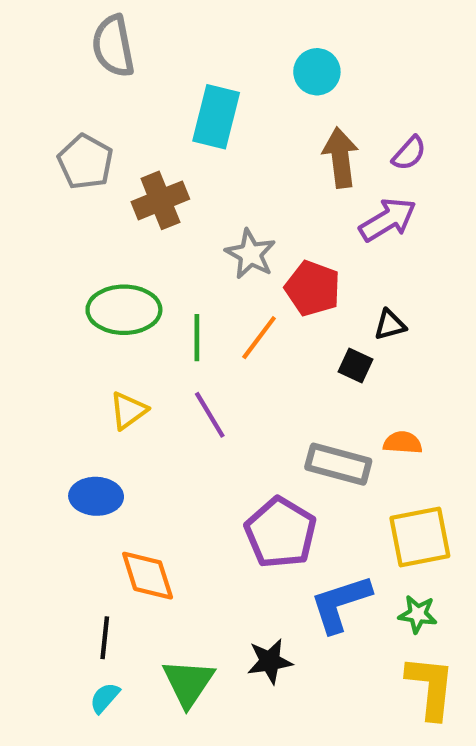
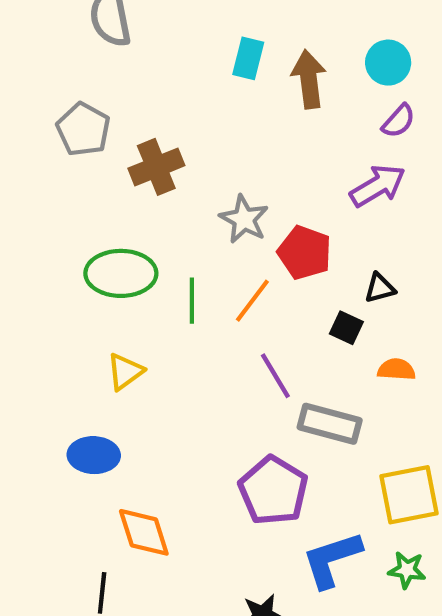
cyan circle: (317, 72) -> (388, 63), moved
cyan rectangle: (216, 117) -> (248, 58), moved, size x0.7
brown arrow: (341, 158) -> (309, 79), moved
purple line: (210, 415) -> (275, 376), moved
orange semicircle: (403, 443) -> (396, 369), moved

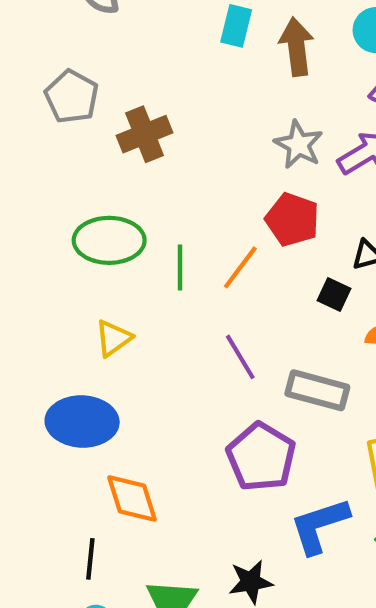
gray star: (244, 219) -> (299, 145), moved
purple line: (275, 376) -> (240, 357), moved
blue ellipse: (94, 455) -> (82, 421), size x1.4

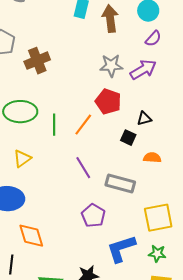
gray star: (299, 145) -> (111, 66), turned -30
purple pentagon: (261, 457) -> (93, 216), size x0.7

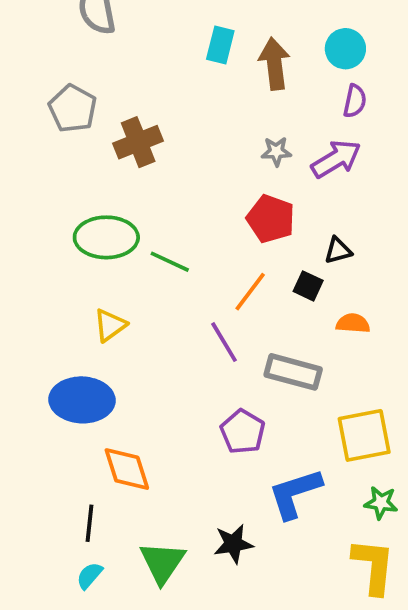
purple semicircle: (153, 39) -> (355, 101), turned -30
gray star: (111, 66) -> (276, 151), size x0.7
green line: (54, 125) -> (170, 262), turned -65
orange line: (83, 125) -> (250, 292), moved
green star: (157, 254) -> (381, 503), moved

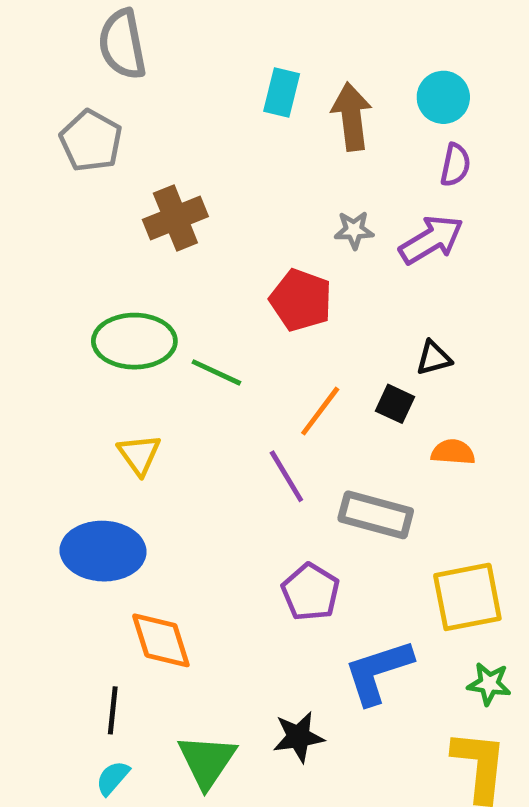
gray pentagon: (73, 109) -> (91, 141), moved
red pentagon: (271, 219) -> (301, 300), moved
yellow triangle: (110, 325) -> (139, 455), turned -30

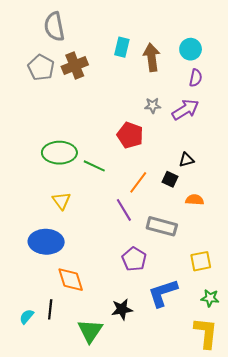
brown cross: (175, 218) -> (75, 66), moved
yellow square: (467, 597) -> (201, 261), size x0.7
black star: (299, 737) -> (122, 309), moved
cyan semicircle: (113, 778) -> (27, 317), moved

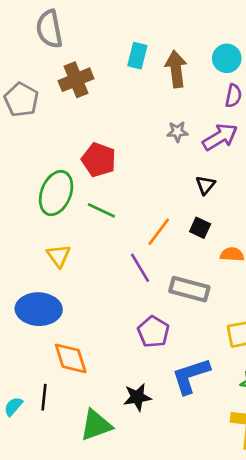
gray pentagon: (41, 68) -> (21, 100), moved
red pentagon: (130, 135) -> (99, 160), moved
green ellipse: (59, 153) -> (56, 193), turned -68
black triangle: (186, 160) -> (205, 185), moved, turned -35
green triangle: (90, 331) -> (96, 425), turned 36

